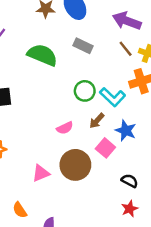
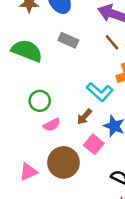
green circle: (85, 91) -> (40, 101), moved

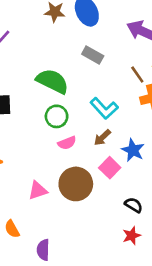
brown line: (112, 42) -> (137, 75), moved
green semicircle: (27, 51) -> (52, 81), moved
cyan L-shape: (100, 92) -> (104, 108), moved

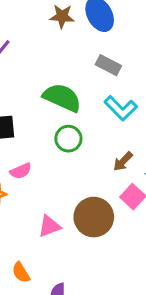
cyan L-shape: (104, 108) -> (121, 108), moved
pink semicircle: (67, 143) -> (21, 171), moved

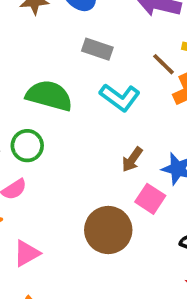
green circle: (68, 139) -> (27, 146), moved
pink triangle: (49, 226) -> (27, 253), moved

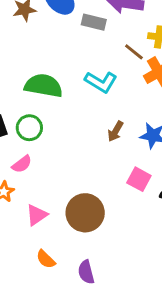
gray rectangle: (97, 49) -> (94, 22), moved
pink square: (150, 199) -> (139, 179), moved
brown circle: (108, 230) -> (85, 213), moved

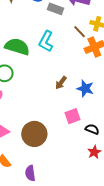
cyan L-shape: (101, 82) -> (46, 41), moved, turned 80
pink square: (139, 179) -> (73, 116), turned 35

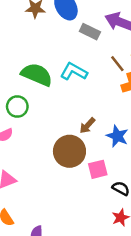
cyan L-shape: (46, 41) -> (74, 71), turned 85
brown circle: (34, 134) -> (69, 151), moved

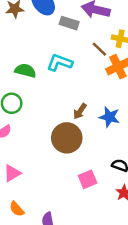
green semicircle: (37, 75) -> (25, 71), size x0.7
pink square: (98, 169) -> (88, 179), moved

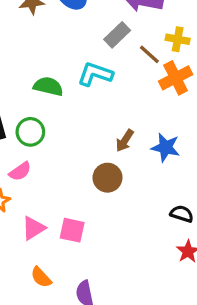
gray rectangle: (69, 23) -> (117, 35), moved, turned -60
brown circle: (67, 138) -> (107, 178), size x0.7
pink square: (88, 179) -> (72, 230), moved, turned 36

